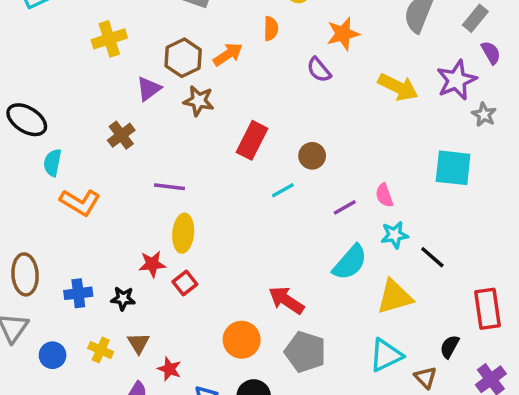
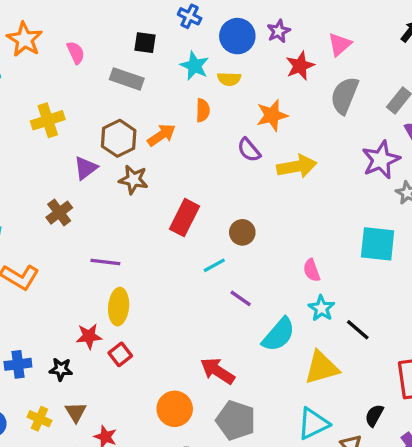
yellow arrow: (398, 87) -> (297, 166), moved, turned -36
purple line: (345, 207) -> (241, 298), moved, turned 65
cyan star: (395, 235) -> (321, 308), turned -30

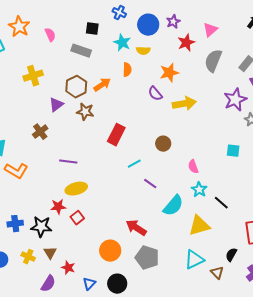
brown circle: (242, 232) -> (163, 144), moved
cyan square: (378, 244) -> (233, 151), size x0.6
yellow ellipse: (119, 307) -> (76, 189), turned 70
black star: (61, 369) -> (41, 227), size x1.5

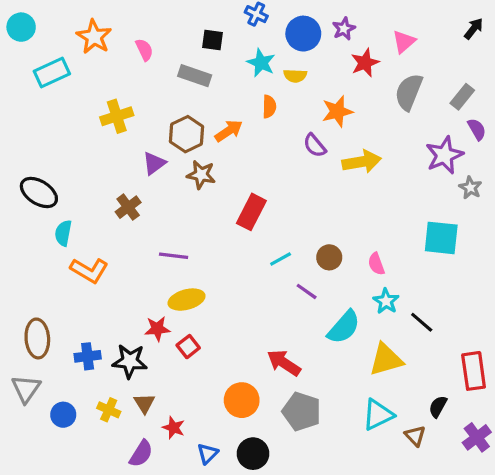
brown circle: (163, 144) -> (329, 257), moved
cyan square: (233, 151) -> (441, 238), size x1.6

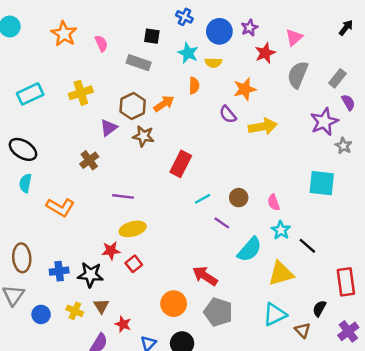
cyan rectangle: (52, 72) -> (30, 94), moved
cyan semicircle: (63, 233) -> (25, 183), moved

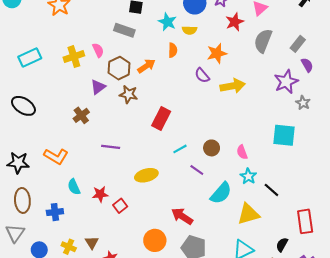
pink semicircle: (101, 43) -> (98, 50), moved
cyan semicircle: (25, 183) -> (74, 187), moved, turned -35
yellow ellipse: (133, 229) -> (146, 175), moved
black star: (90, 275) -> (18, 163), moved

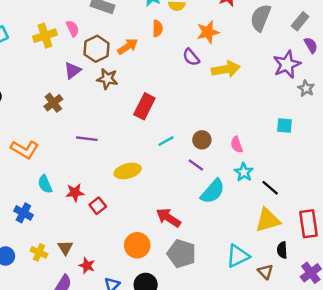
cyan square: (284, 135) -> (285, 125), size x0.6
purple line: (197, 170) -> (196, 165), moved
blue cross: (55, 212) -> (23, 213), turned 35
yellow triangle: (248, 214) -> (268, 220), moved
black semicircle: (282, 245) -> (282, 250), turned -32

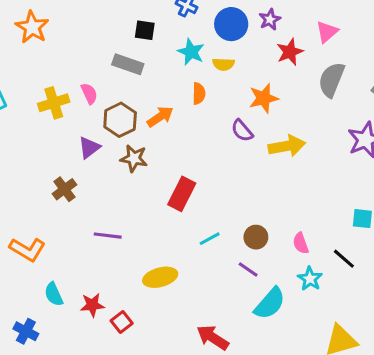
black line: (270, 188) -> (344, 259), moved

